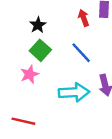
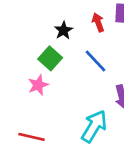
black star: (38, 25) -> (63, 30), moved
cyan arrow: (74, 92) -> (94, 126), moved, turned -56

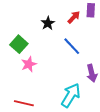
red arrow: (98, 22) -> (74, 17), turned 64
green square: (50, 58) -> (19, 44), moved

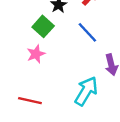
green square: (19, 44) -> (43, 26), moved

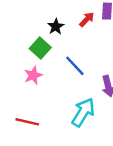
blue line: (87, 32) -> (75, 66), moved

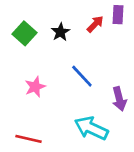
green square: (40, 48) -> (24, 33), moved
cyan arrow: (83, 112) -> (91, 128), turned -96

